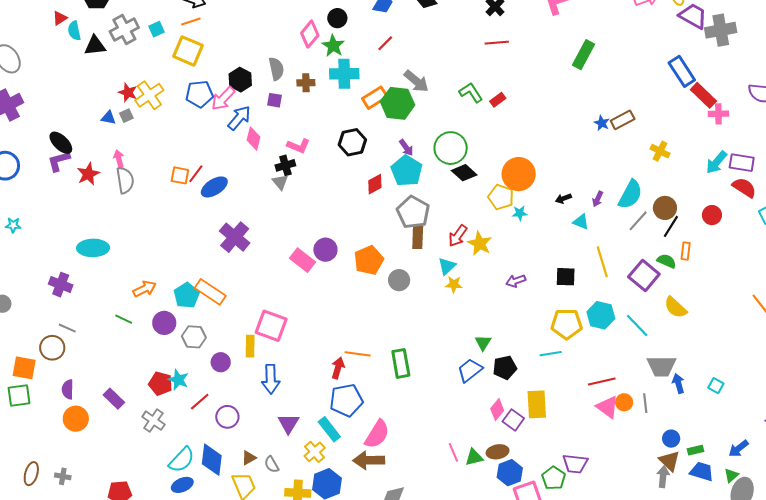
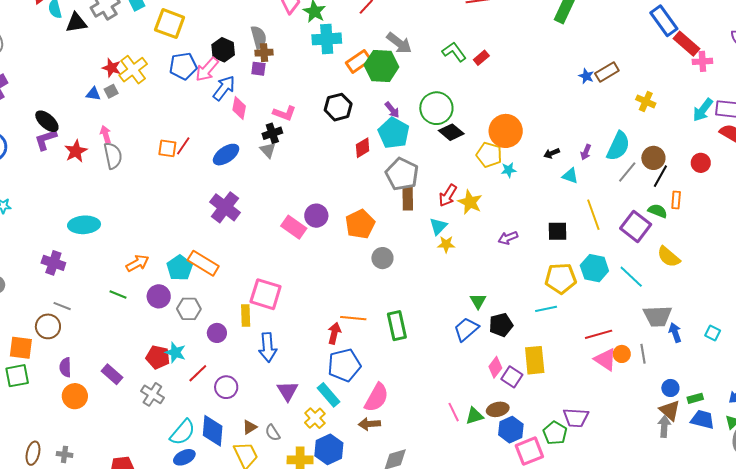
brown cross: (306, 83) -> (264, 53), moved
blue ellipse: (214, 187) -> (226, 155), moved
gray circle: (399, 280) -> (382, 258), moved
brown arrow: (369, 460) -> (369, 424), size x0.7

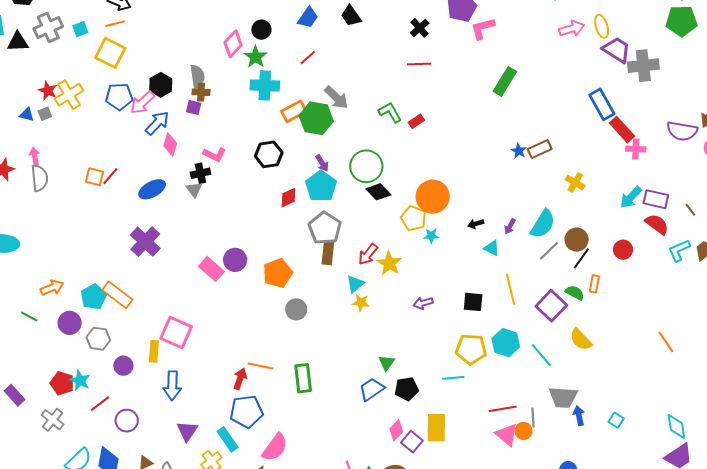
gray line: (643, 354) -> (533, 418), moved

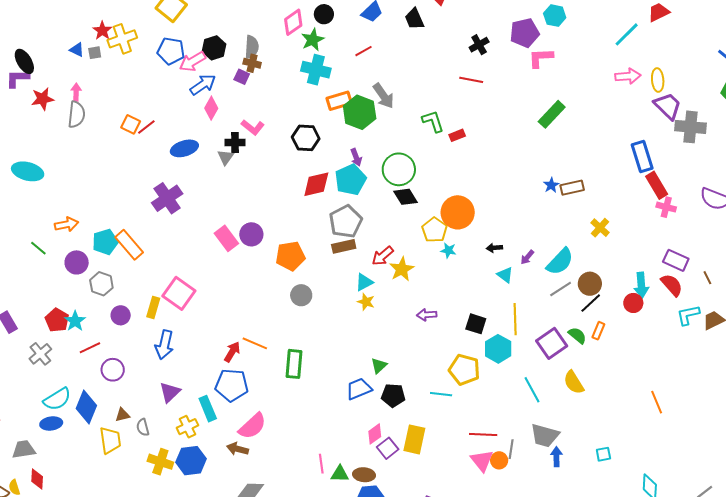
cyan arrow: (631, 197) -> (641, 285), moved, turned -60
red diamond: (289, 198) -> (316, 184), size x1.4
brown rectangle: (328, 253) -> (344, 246), turned 60
cyan hexagon: (506, 343) -> (498, 349), moved
cyan square: (616, 420) -> (603, 454), moved, turned 35

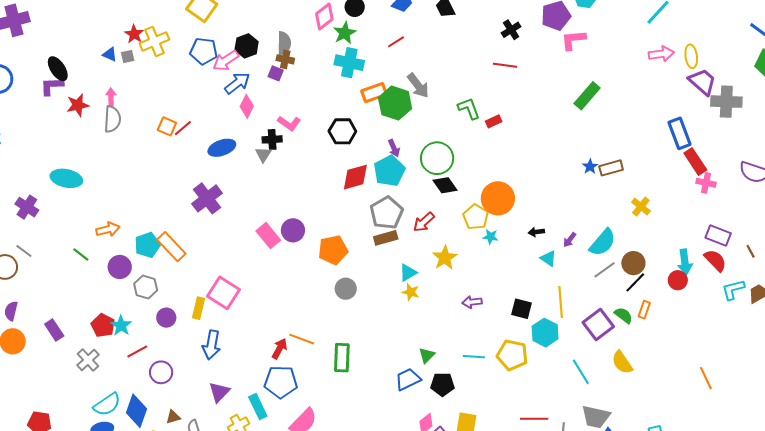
red arrow: (383, 256) -> (424, 222), moved
cyan line: (441, 394) -> (474, 357), moved

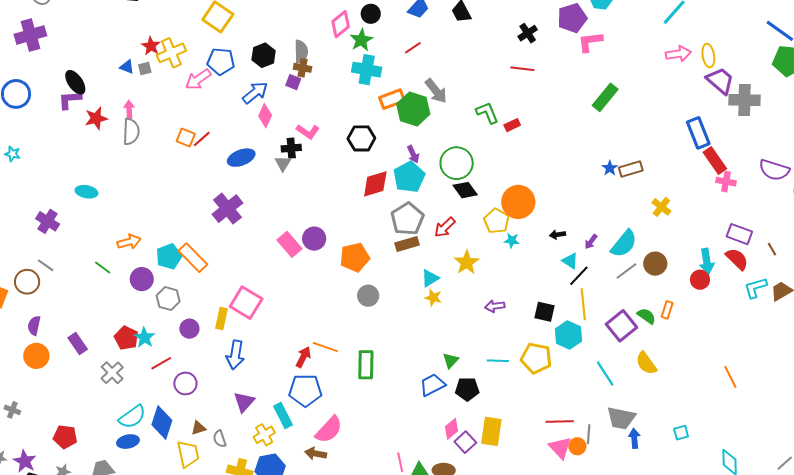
pink arrow: (226, 61) -> (198, 79), moved
cyan ellipse: (66, 178) -> (86, 192), size x0.7
black line: (635, 282) -> (579, 276), moved

